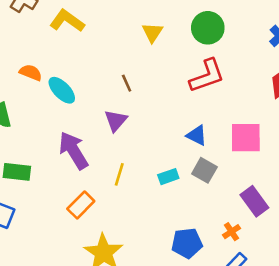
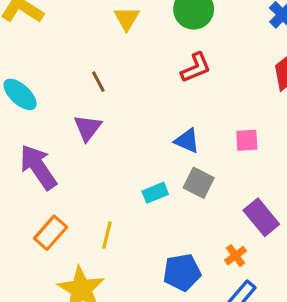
red L-shape: (207, 76) -> (196, 68), size x0.7
pink square: (246, 138) -> (247, 140), size x0.6
yellow line: (119, 174) -> (107, 235), moved

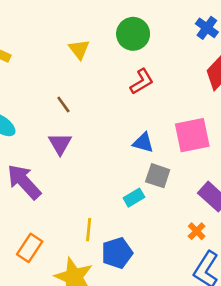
pink square: (247, 140) -> (192, 135), size x1.8
cyan rectangle: (155, 193) -> (134, 198), moved
orange rectangle: (51, 233) -> (30, 248), moved
blue pentagon: (182, 272) -> (117, 253), moved

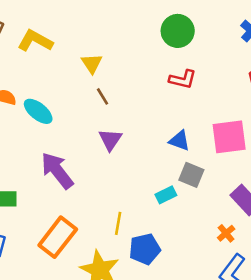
yellow triangle: (79, 49) -> (92, 63), moved
red L-shape: (142, 82) -> (183, 79), turned 40
purple triangle: (60, 144) -> (110, 140), moved
orange rectangle: (30, 248) -> (58, 237), size x1.4

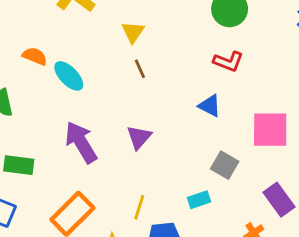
purple triangle: (110, 140) -> (139, 137), moved
blue triangle: (179, 141) -> (210, 106), moved
cyan rectangle: (166, 195) -> (199, 200), moved

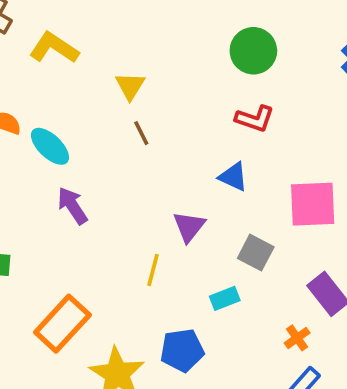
purple triangle: (139, 137) -> (189, 227), moved
purple arrow: (81, 142) -> (72, 206), moved, size x0.7
yellow line: (139, 207) -> (153, 270), moved

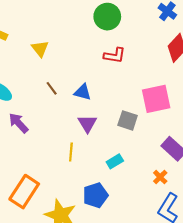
brown line: (141, 133) -> (52, 88), moved
blue triangle: (233, 177) -> (83, 92), moved
gray square: (256, 253) -> (128, 120), moved

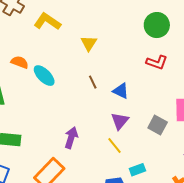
purple arrow: (18, 123) -> (71, 138), moved, turned 50
yellow line: (71, 152) -> (114, 145), moved, turned -54
cyan rectangle: (115, 161) -> (137, 170), moved

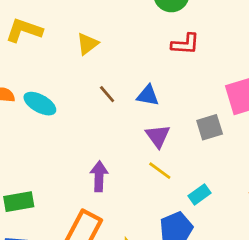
yellow triangle: (89, 43) -> (87, 44), turned 36
gray square: (158, 125) -> (210, 127), turned -30

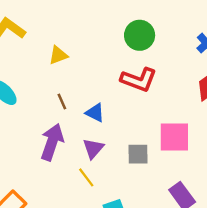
red L-shape: (185, 44) -> (139, 80), size x1.4
purple arrow: (99, 176) -> (52, 142), moved, size x1.4

